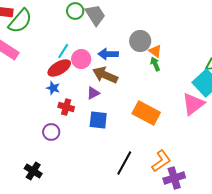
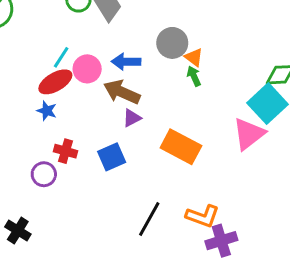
purple triangle: (93, 93) -> (132, 118), moved
red cross: (66, 107) -> (65, 151), moved
blue square: (98, 120) -> (112, 157), turned -30
orange L-shape: (161, 161) -> (203, 216), turned 55

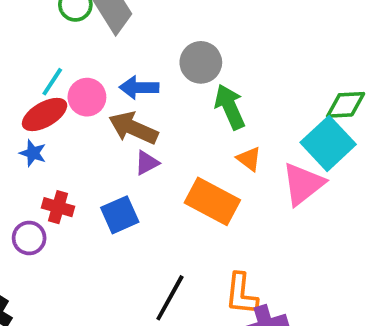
orange triangle: (194, 57) -> (249, 159), moved
green arrow: (194, 76) -> (230, 107), size x1.6
orange L-shape: (203, 216) -> (241, 294), turned 76

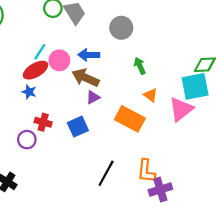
gray circle: (201, 62) -> (121, 28), moved
green arrow: (230, 107) -> (140, 66), size x0.7
cyan square: (328, 143) -> (195, 86), turned 32

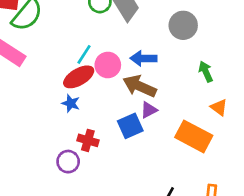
blue square: (78, 127) -> (130, 126), moved

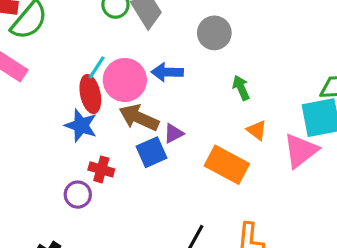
pink circle: (108, 65) -> (125, 80), size x1.4
red ellipse: (79, 77) -> (90, 94), turned -72
brown arrow: (140, 86) -> (139, 118), moved
blue star: (71, 103) -> (81, 125), size x1.5

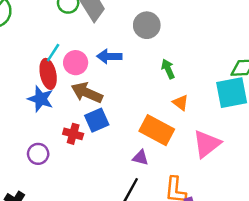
pink circle: (125, 80) -> (76, 63), size x0.7
purple triangle: (174, 133) -> (141, 158), moved, turned 42
pink triangle: (301, 151) -> (207, 144), moved
red cross: (101, 169) -> (73, 134), moved

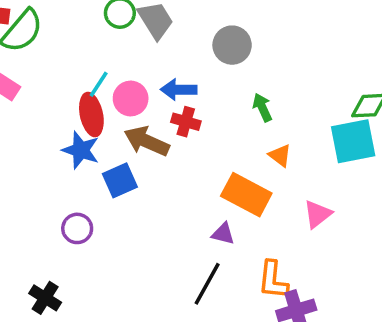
blue square: (97, 120) -> (120, 180), moved
red cross: (73, 134) -> (186, 122), moved
pink triangle: (207, 144) -> (318, 214), size x0.7

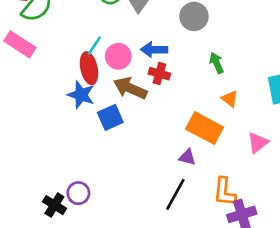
purple circle: (77, 228) -> (78, 193), moved

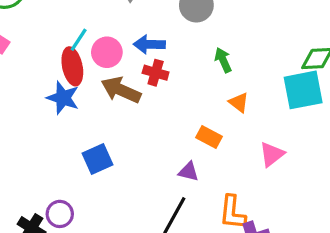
blue square: (110, 117) -> (97, 159), moved
orange rectangle: (205, 128) -> (209, 137), size x0.6

